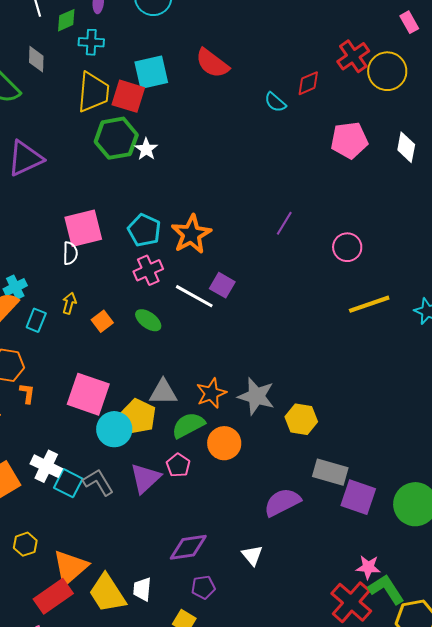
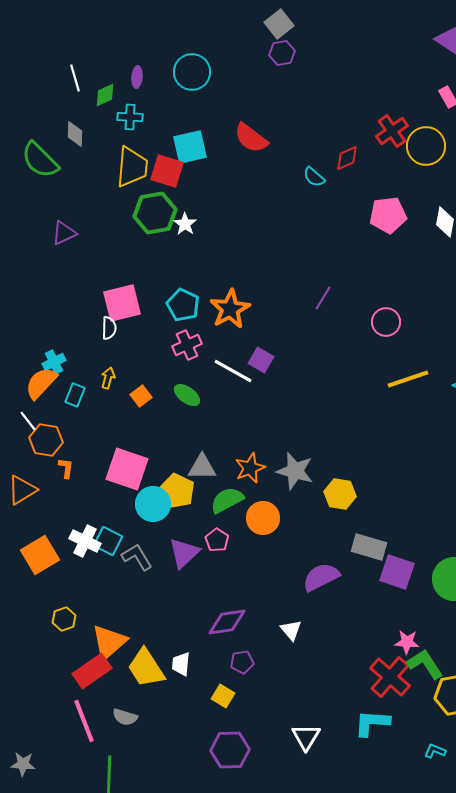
purple triangle: (25, 158) -> (64, 233), size x0.7
cyan square: (68, 483) -> (108, 541), moved

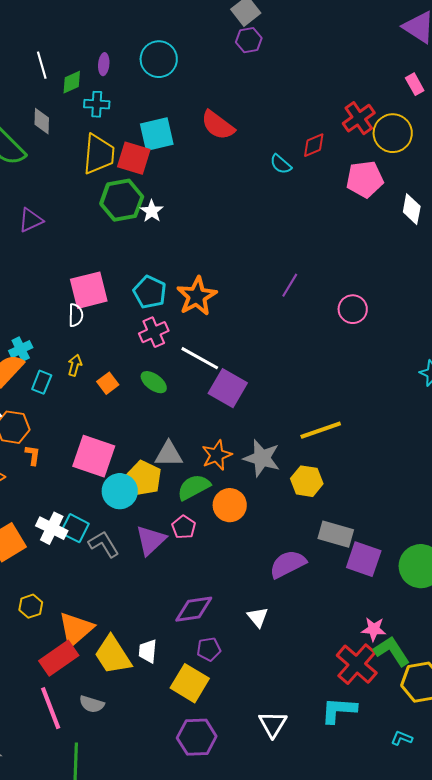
pink pentagon: (388, 215) -> (365, 179), moved
purple square: (261, 360) -> (228, 388), moved, size x1.5
yellow line: (408, 379) -> (321, 430), moved
yellow square: (223, 696) -> (190, 683), size x1.6

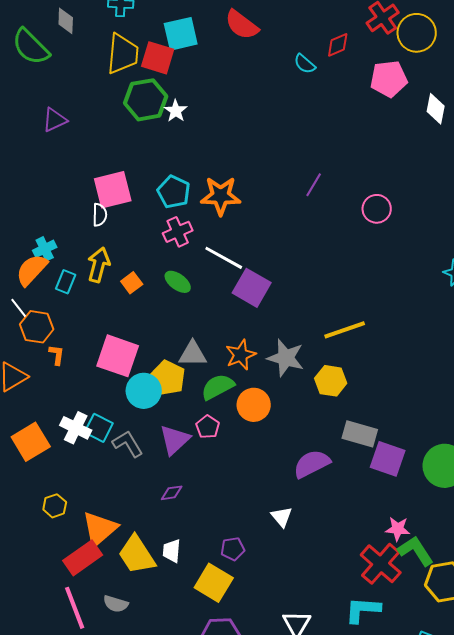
orange star: (197, 296) -> (221, 196), turned 30
yellow arrow: (75, 365) -> (99, 265), size x1.6
purple diamond: (194, 609) -> (172, 493), moved, size x0.6

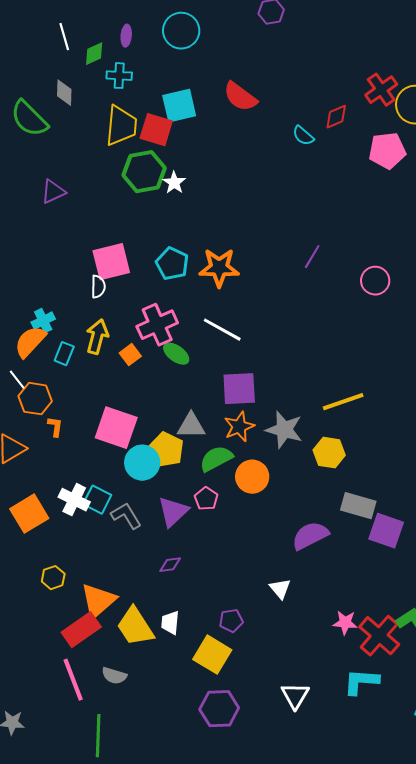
pink cross: (178, 232) -> (157, 325), moved, size x1.4
purple square: (252, 288) -> (239, 389), moved, turned -33
pink star: (398, 529) -> (345, 623), moved

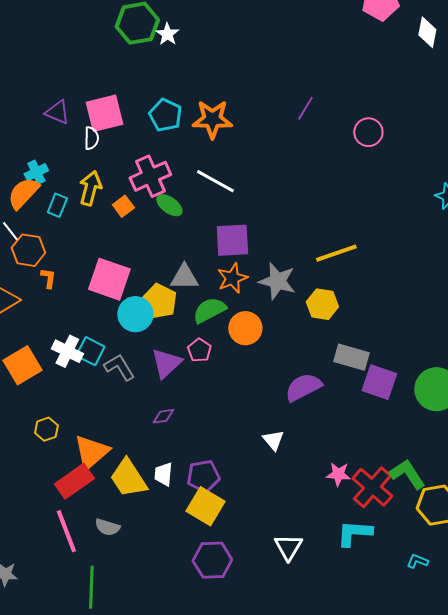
purple triangle: (53, 192) -> (57, 112), moved, turned 48
purple pentagon: (231, 621) -> (203, 476), moved, size x1.4

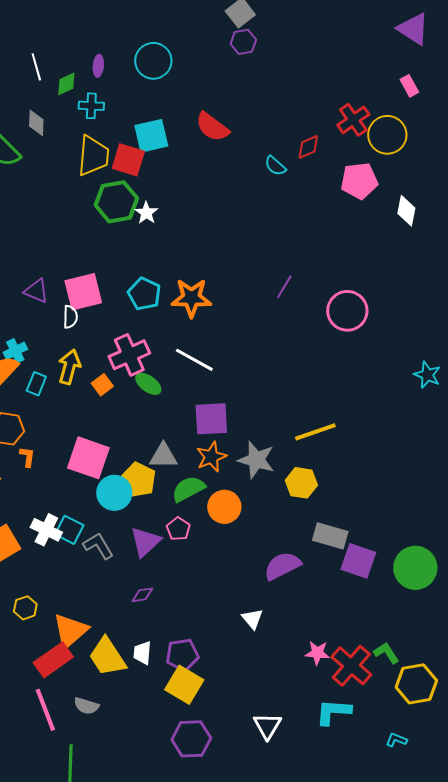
pink circle: (368, 132) -> (347, 311), size x1.4
green L-shape: (407, 474) -> (386, 653), size x0.7

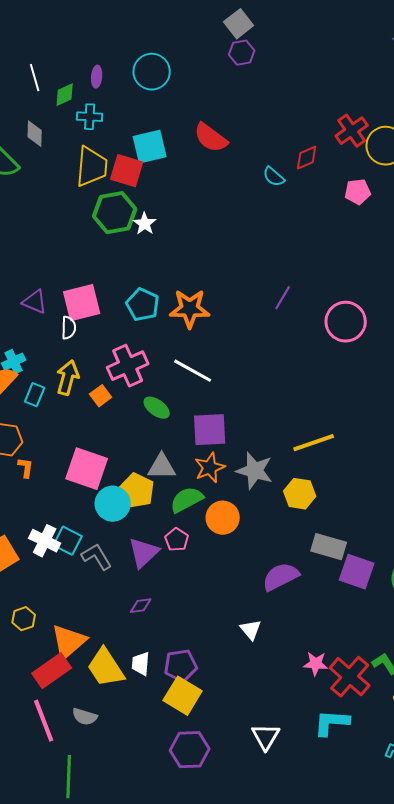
pink pentagon: (359, 181) -> (358, 192), size x0.7
green ellipse: (148, 384) -> (157, 408), moved

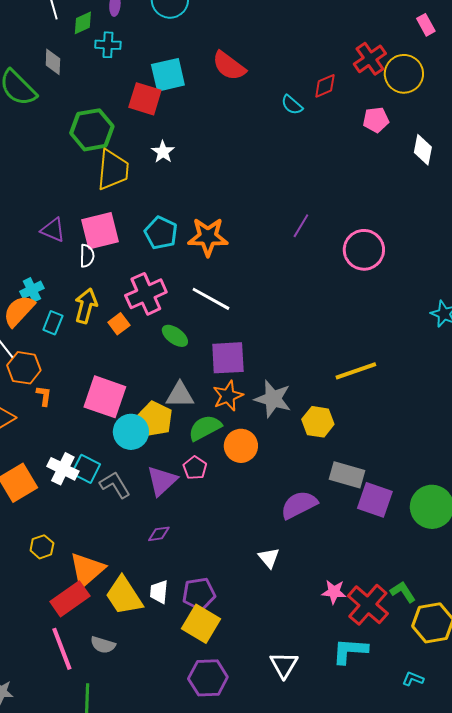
yellow trapezoid: (92, 167) -> (113, 170), moved
green hexagon: (115, 213) -> (92, 130), moved
yellow line: (314, 443) -> (356, 371), moved

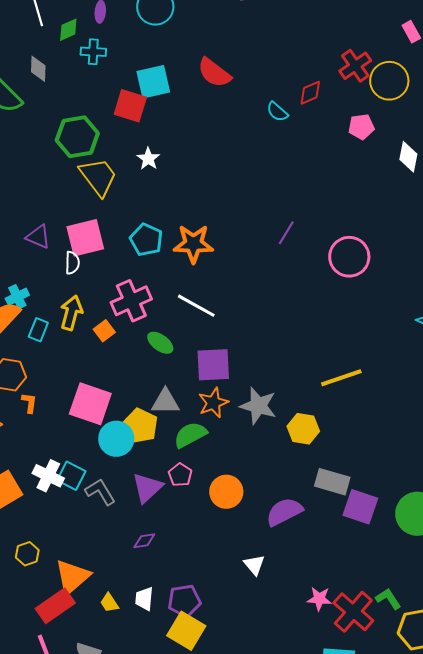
yellow trapezoid: (113, 170) -> (98, 177), turned -42
orange circle: (241, 446) -> (226, 492), moved
yellow trapezoid: (124, 596) -> (109, 603), size x0.5

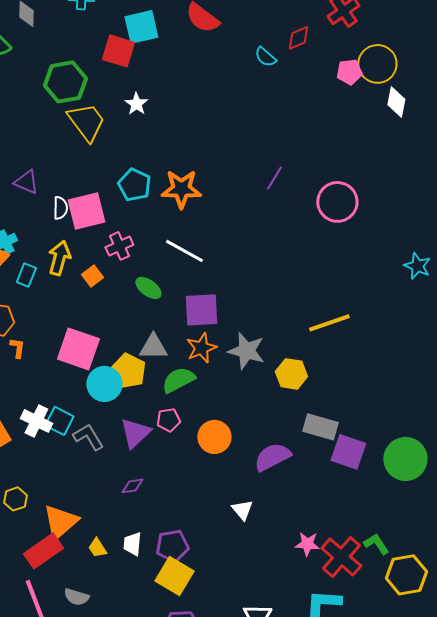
yellow circle: (389, 81) -> (377, 64), moved
pink square: (85, 238) -> (86, 211), moved
pink cross: (131, 301) -> (119, 246), size x0.7
pink pentagon: (180, 475) -> (168, 420), turned 30

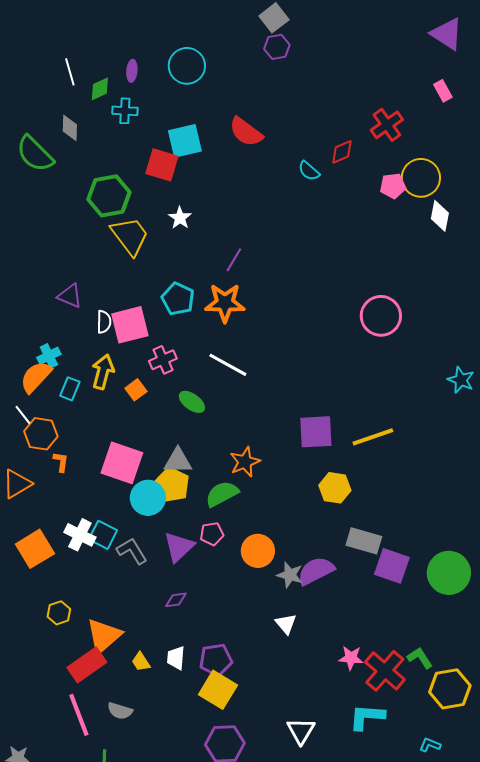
purple line: (274, 178) -> (234, 260), moved
purple square: (201, 310) -> (316, 432), moved
gray triangle: (153, 347) -> (178, 461), moved
gray star: (246, 351) -> (290, 575), moved, size x0.7

